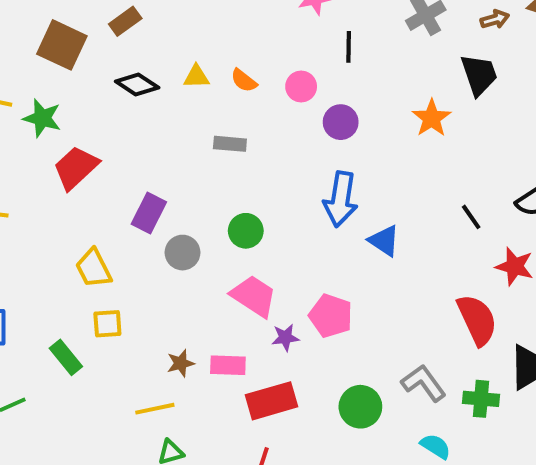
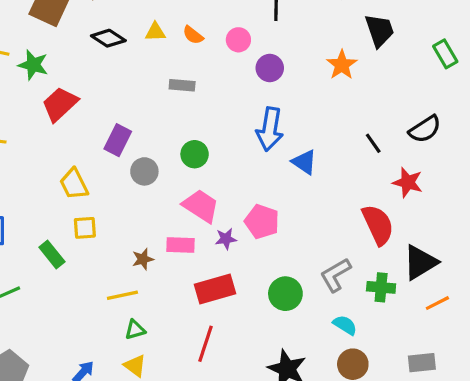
pink rectangle: (228, 365) -> (180, 245), moved
gray L-shape: (424, 383) -> (336, 275), turned -84

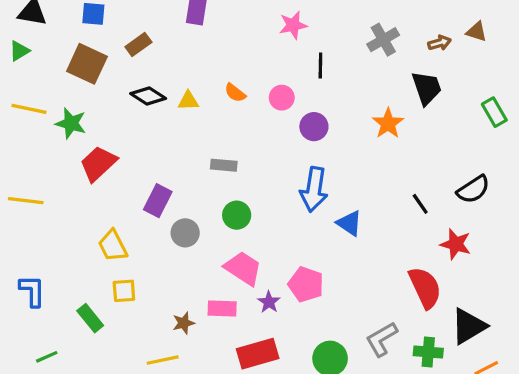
yellow triangle: (155, 32) -> (188, 101), moved
gray rectangle: (182, 85) -> (224, 165), moved
purple star: (226, 239) -> (269, 302), turned -30

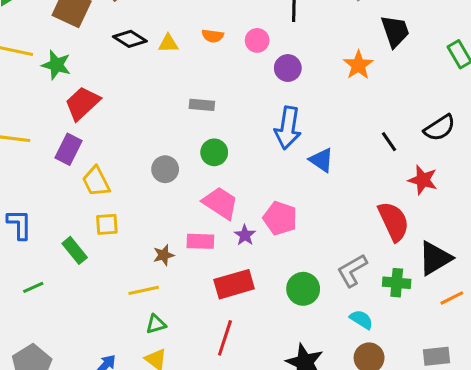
orange semicircle: (235, 93) -> (213, 36), turned -30
purple rectangle: (158, 201) -> (69, 149), moved

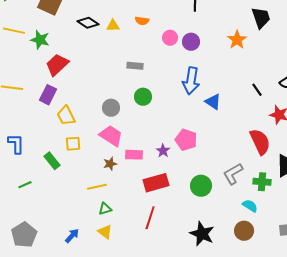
pink circle: (257, 40) -> (170, 38), moved
pink trapezoid: (220, 203) -> (111, 136), moved
cyan semicircle: (361, 319) -> (250, 206), moved

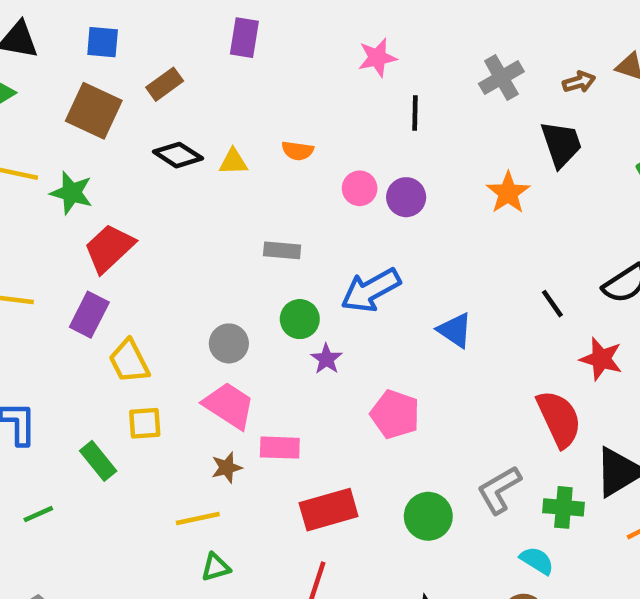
blue arrow: (191, 81) -> (371, 290), moved, turned 52
purple star: (163, 151) -> (326, 359), moved

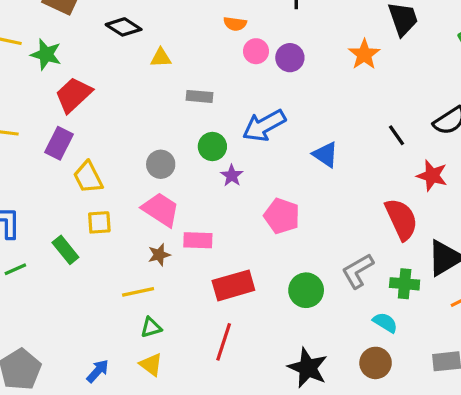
orange semicircle: (298, 151) -> (235, 24), moved
yellow triangle: (233, 162) -> (161, 58), moved
green line: (38, 514) -> (15, 269), moved

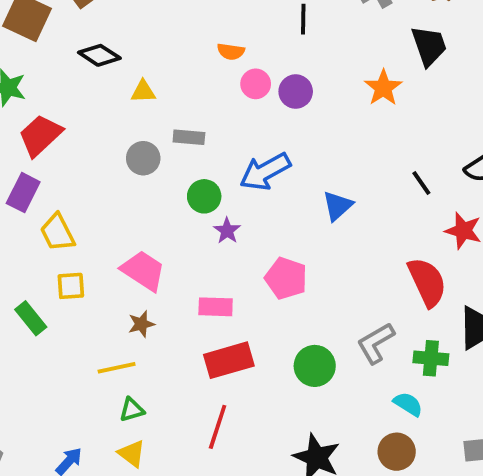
blue triangle: (325, 155) -> (338, 206), turned 44
gray circle: (161, 164) -> (143, 158), moved
pink rectangle: (198, 240) -> (216, 307), moved

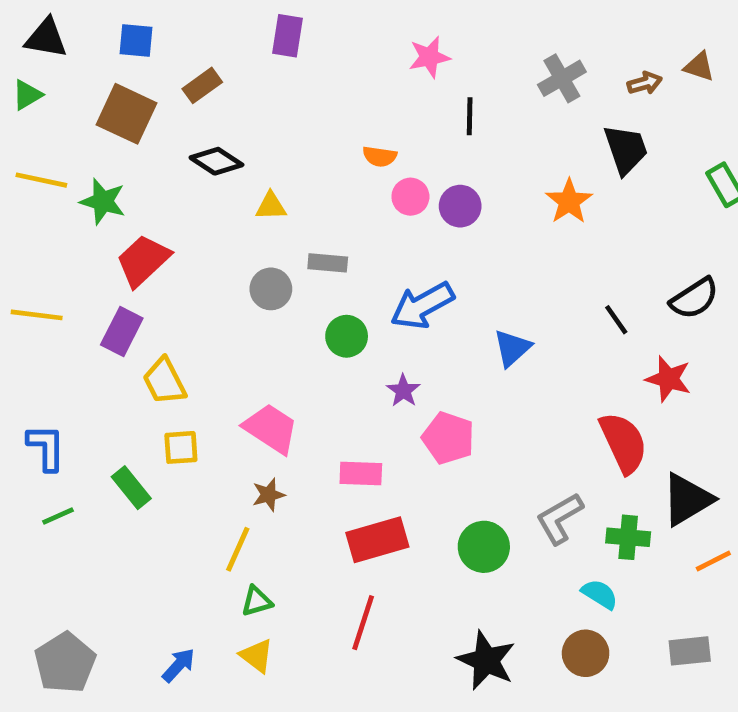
purple star: (227, 231) -> (403, 391), moved
yellow line: (117, 368) -> (238, 549), turned -54

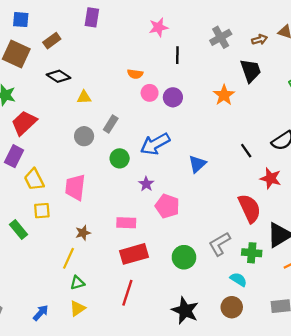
gray rectangle: (328, 263) -> (111, 124), turned -63
pink trapezoid: (271, 429) -> (75, 187), moved, turned -116
yellow triangle: (257, 656) -> (77, 308), turned 49

